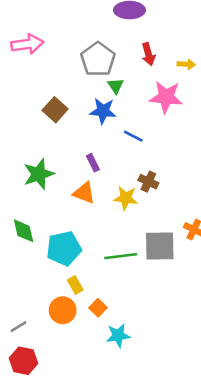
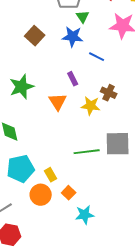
purple rectangle: (93, 163) -> (73, 79), moved
orange triangle: (84, 193) -> (58, 102), turned 36
cyan pentagon: (64, 248) -> (21, 169), moved

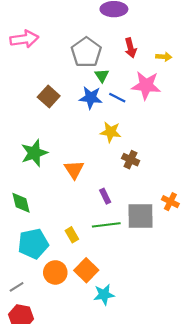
blue line: (97, 57) -> (117, 98), moved
purple rectangle: (73, 79) -> (105, 196), moved
yellow star: (91, 106) -> (111, 132), moved
yellow rectangle: (51, 175) -> (72, 235), moved
orange square: (69, 193) -> (86, 270), size x1.5

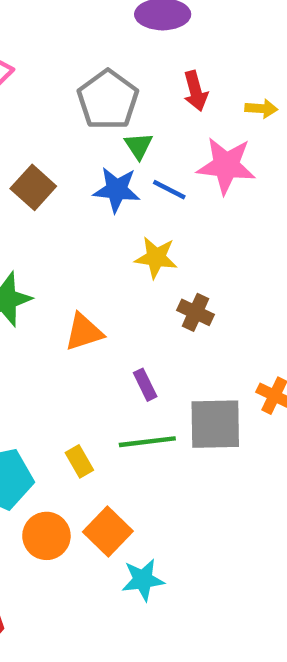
orange triangle: (74, 170) -> (84, 332), turned 45

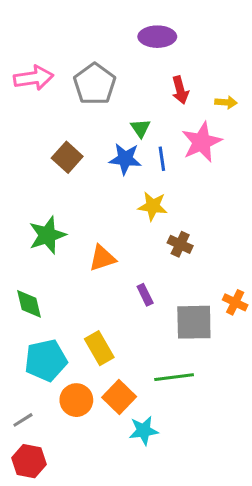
gray pentagon: (108, 100) -> (95, 84), moved
pink star: (226, 166) -> (202, 142), turned -30
blue line: (169, 190) -> (162, 159), turned 55
green line: (147, 442) -> (174, 377), moved
yellow rectangle: (79, 461) -> (99, 348), size x1.5

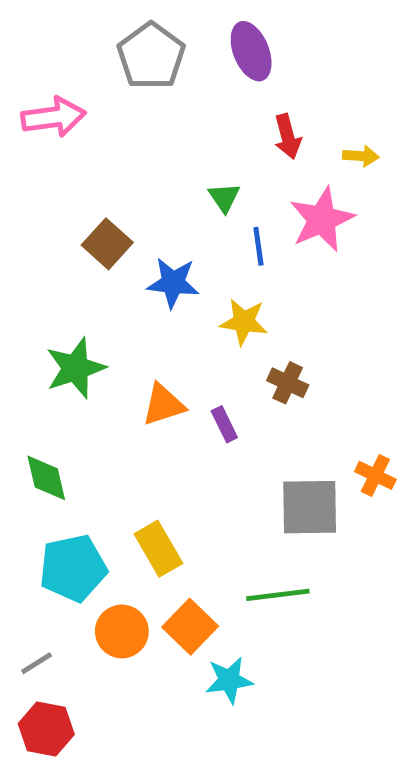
purple ellipse: (157, 37) -> (251, 51), turned 68
gray pentagon: (95, 84) -> (151, 56), moved
blue star: (125, 159) -> (173, 283), moved
purple rectangle: (145, 295) -> (224, 424), moved

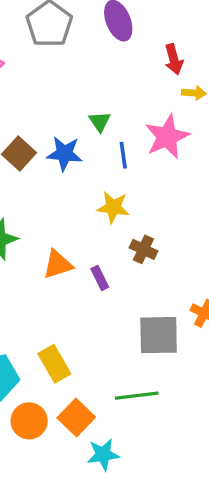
red arrow: (288, 137) -> (174, 59), moved
blue star: (173, 283) -> (64, 153), moved

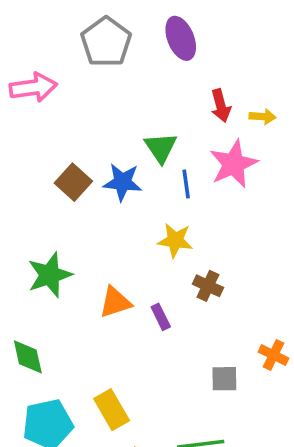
red arrow: (174, 59) -> (221, 106), moved
green triangle: (100, 122) -> (161, 148), size x1.4
gray square: (159, 335) -> (224, 379), size x0.6

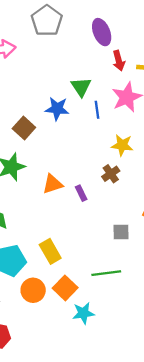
purple ellipse: (181, 38) -> (102, 32), moved
brown square: (73, 182) -> (24, 128), moved
yellow star: (175, 240) -> (122, 145), moved
brown cross: (208, 286) -> (111, 174), turned 30

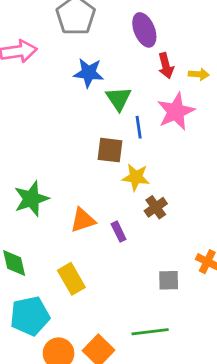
blue star: (57, 109) -> (89, 73), moved
brown square: (24, 128) -> (110, 150), moved, turned -35
yellow star: (122, 145) -> (136, 177), moved
yellow rectangle: (50, 251) -> (71, 279), moved

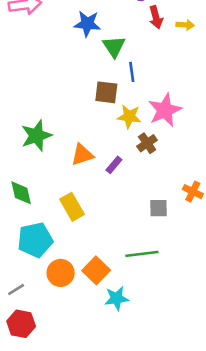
pink star: (176, 111) -> (165, 110), moved
purple rectangle: (119, 232) -> (114, 165), turned 66

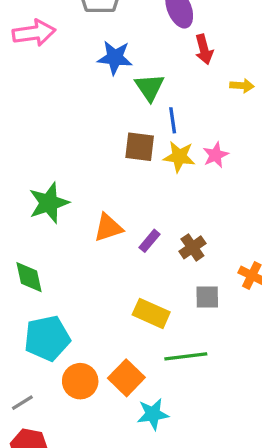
yellow arrow: (185, 25) -> (242, 86), moved
pink star: (165, 110) -> (216, 155), moved, size x0.6
yellow star: (129, 117) -> (179, 157), moved
brown cross: (147, 143) -> (192, 247), moved
yellow rectangle: (72, 207) -> (151, 313), moved, turned -36

